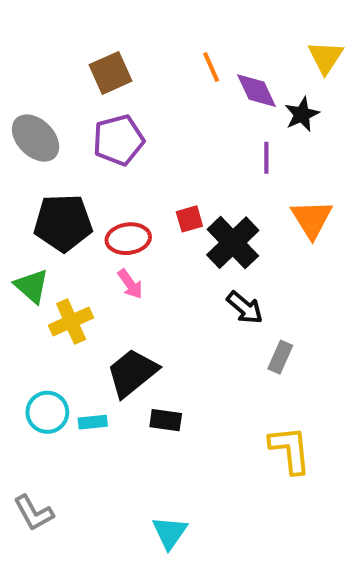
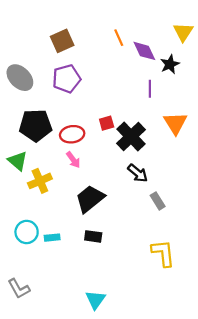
gray rectangle: (280, 357) -> (158, 201), turned -56
black trapezoid: (132, 373) -> (90, 199), moved

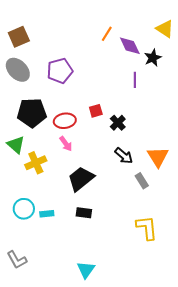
yellow triangle: (183, 32) -> (165, 29), turned -30
orange line: (119, 38) -> (107, 34), turned 56
brown square: (62, 41) -> (19, 37), moved
orange triangle: (175, 123) -> (158, 157), moved
black cross: (131, 136) -> (118, 123), size x0.6

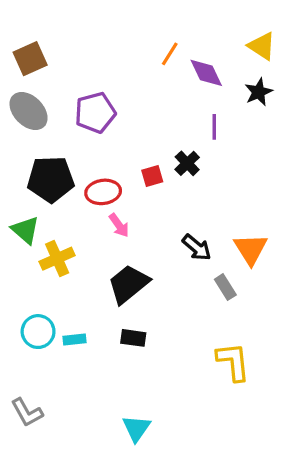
black star: (153, 58) -> (259, 92), moved
black cross: (118, 123) -> (187, 163), moved
pink arrow: (66, 144) -> (119, 225), moved

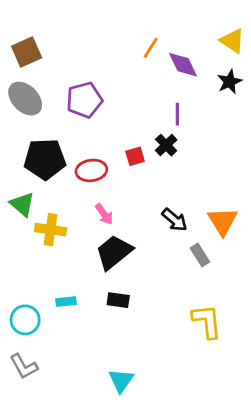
purple line: (214, 127) -> (177, 114), moved
pink arrow: (119, 225) -> (104, 214), moved
yellow cross: (57, 259) -> (51, 230), turned 32
cyan circle: (38, 332) -> (25, 320), moved

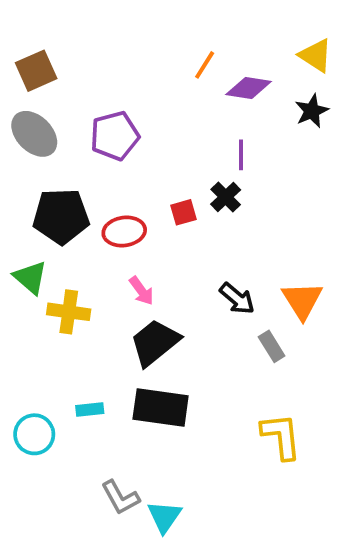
purple diamond: (183, 65) -> (249, 88), turned -56
black rectangle: (118, 300) -> (161, 408), size x1.8
gray L-shape: (24, 366) -> (120, 497), moved

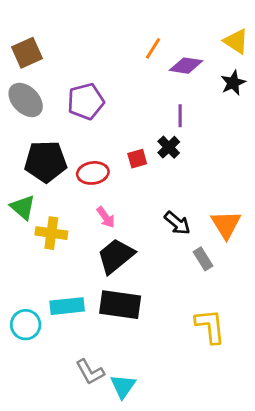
cyan rectangle: (90, 409) -> (67, 306), size x1.6

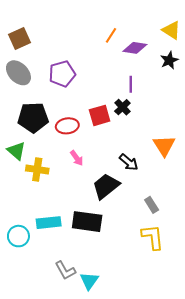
red square: (137, 159) -> (100, 115), size x1.5
orange triangle: (226, 224) -> (164, 146), moved
black trapezoid: (116, 256) -> (106, 186), moved
gray rectangle: (203, 259) -> (152, 205), moved

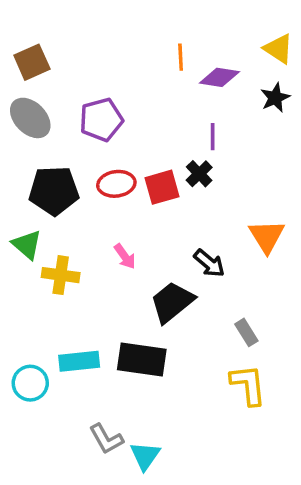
orange line: (111, 35) -> (181, 57), turned -35
red ellipse: (67, 126) -> (116, 184), moved

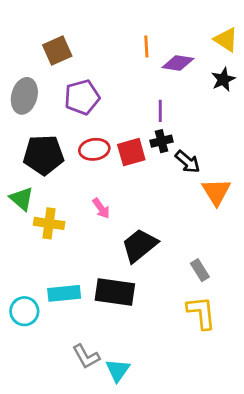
brown square: (32, 62) -> (57, 51), moved
gray ellipse: (30, 118) -> (24, 96), turned 60
purple line: (213, 137) -> (160, 111), moved
black cross: (199, 174) -> (162, 141), turned 30
black arrow: (209, 263) -> (188, 162), moved

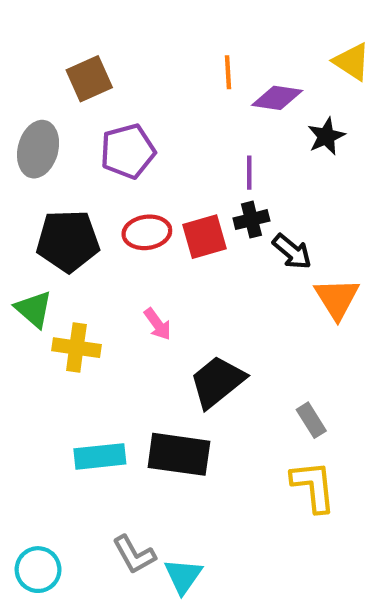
black star: (223, 79) -> (326, 136), moved
cyan circle: (24, 311) -> (38, 570), moved

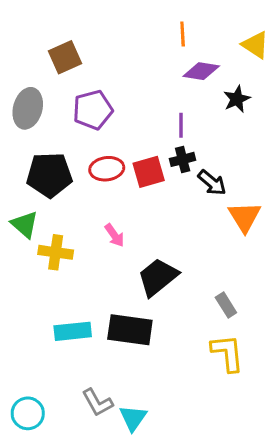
orange line: (228, 72) -> (183, 34), moved

